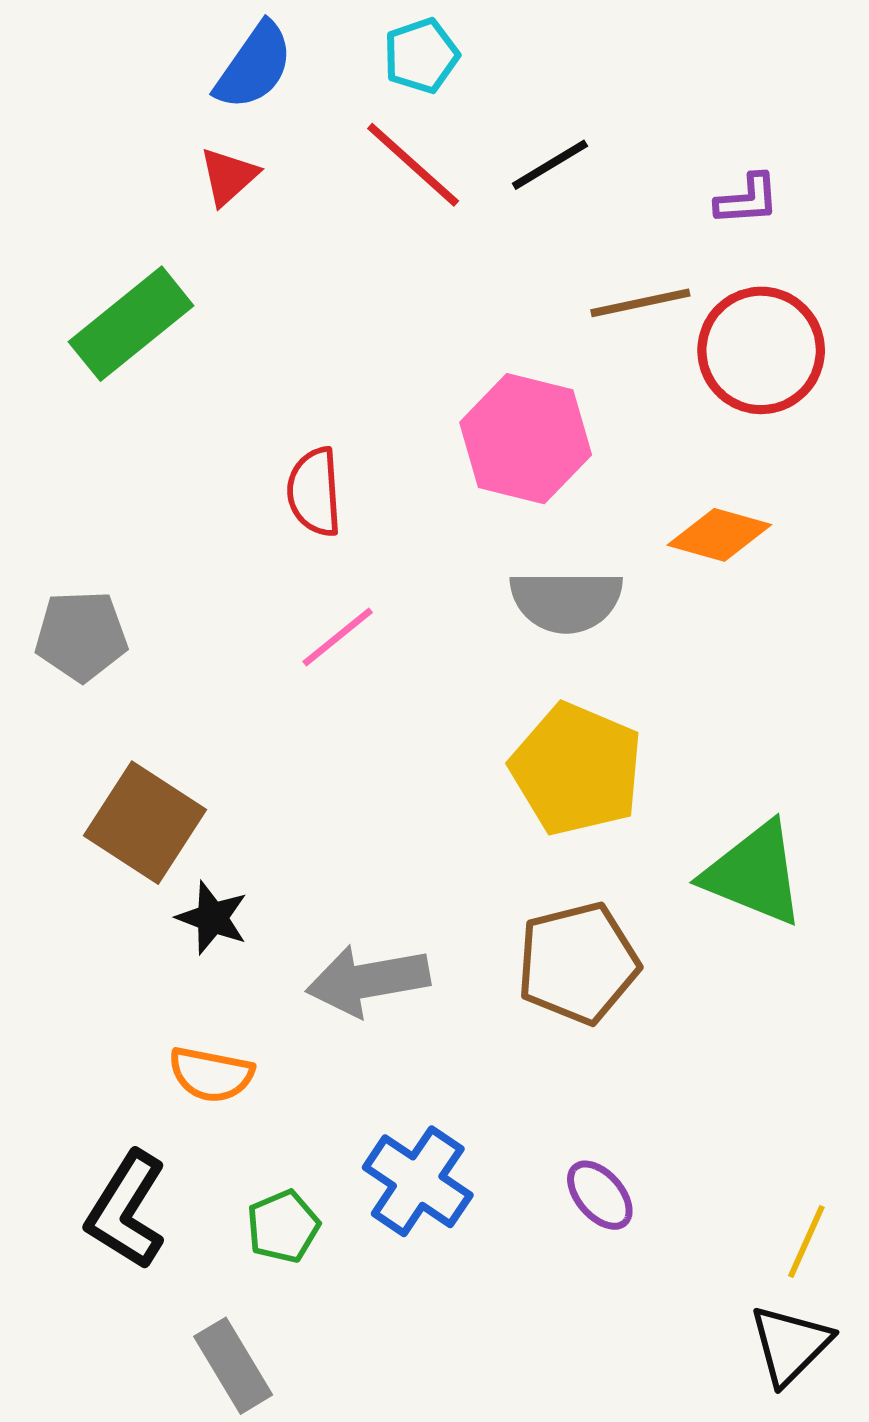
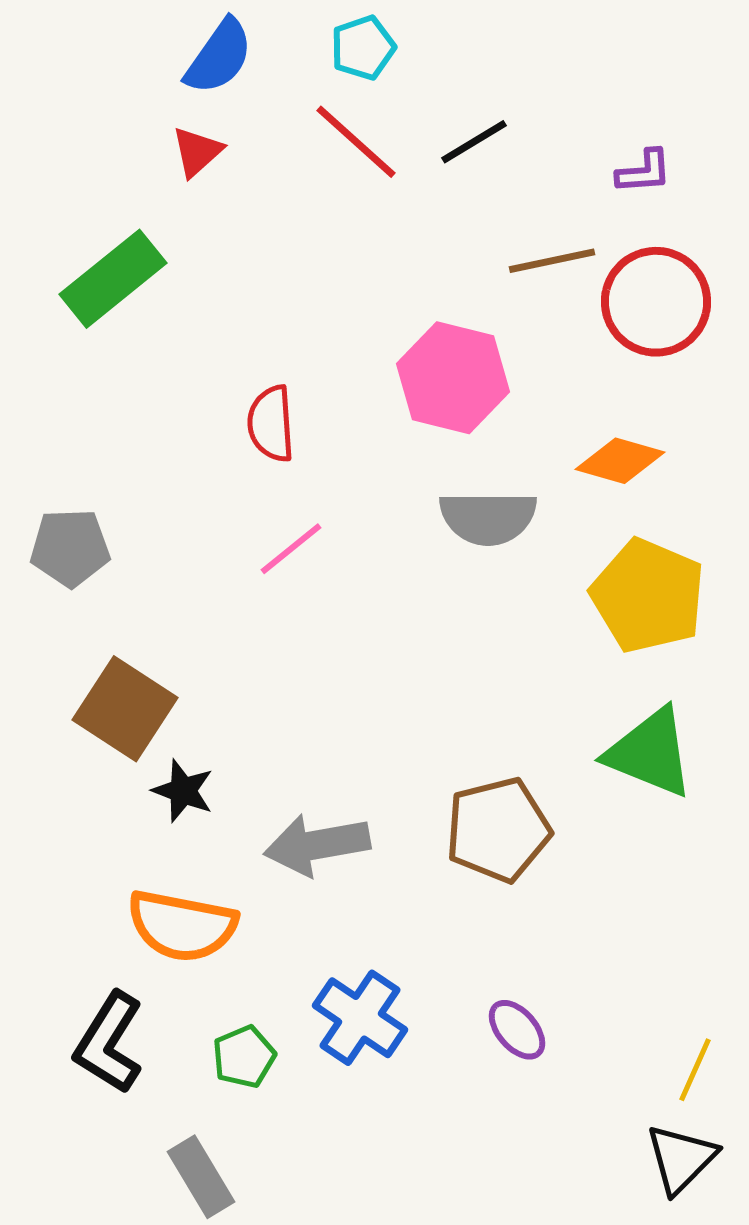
yellow pentagon: (577, 769) -> (648, 596), moved
orange semicircle: (211, 1074) -> (182, 926), size x1.5

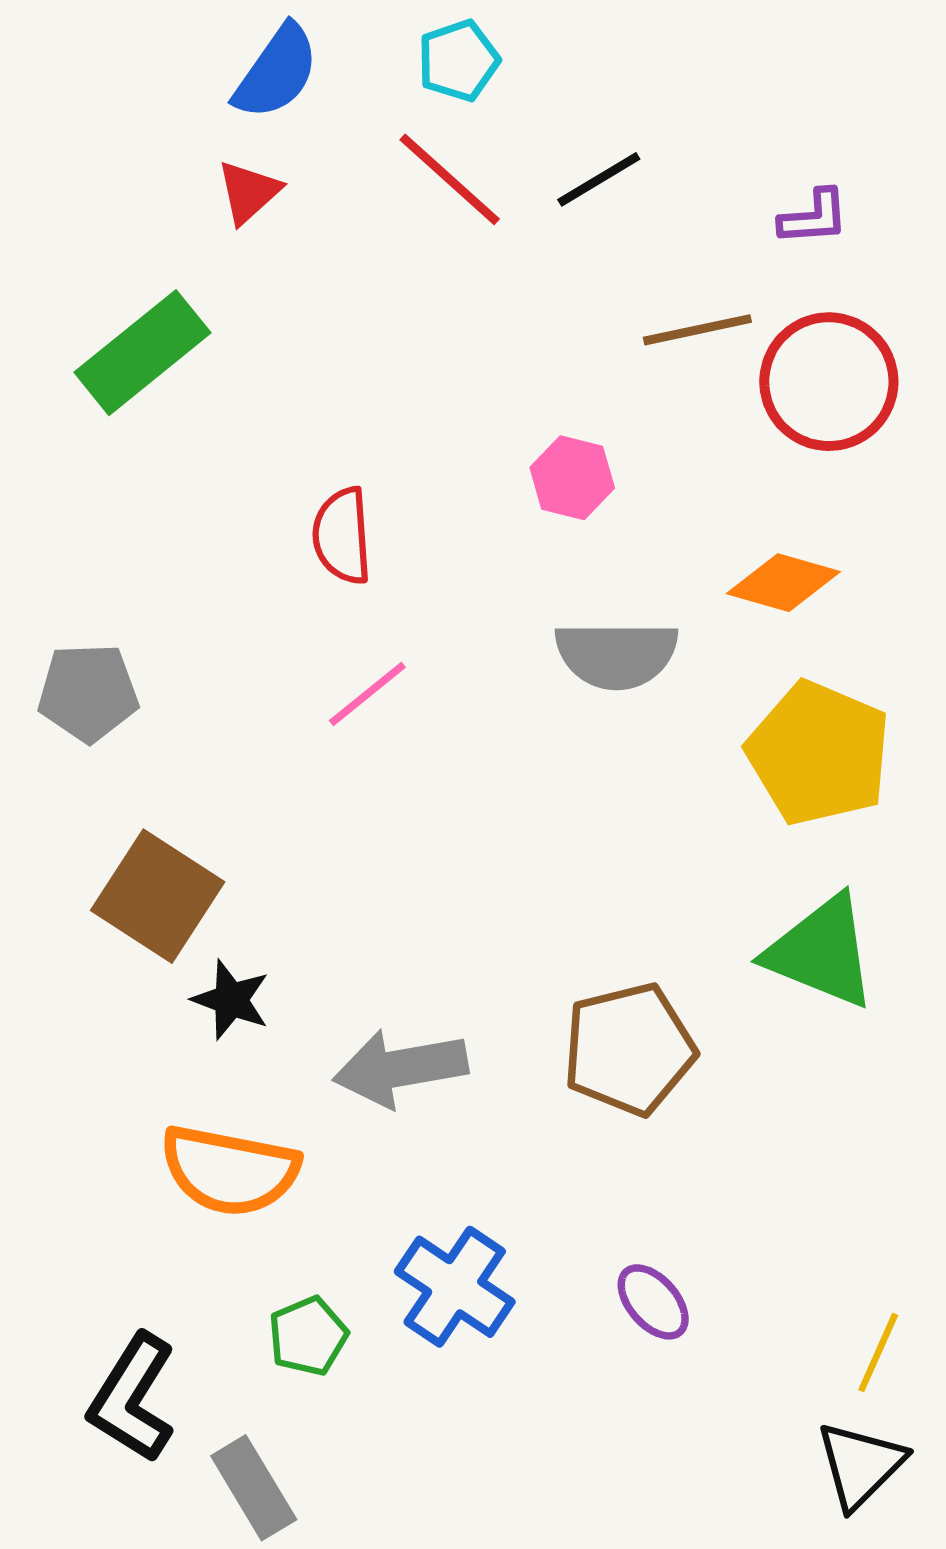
pink hexagon: (453, 378) -> (572, 478), size x0.6
black L-shape: (109, 1043) -> (132, 1398), moved

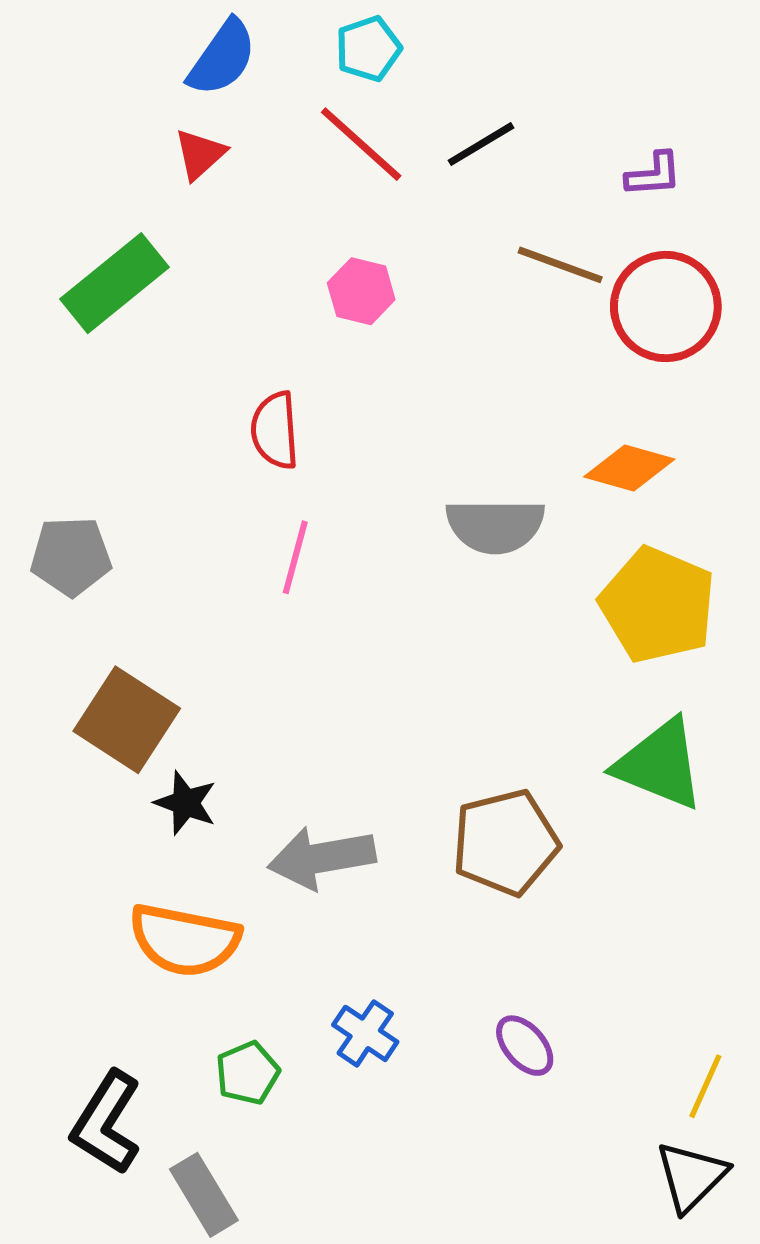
brown line: (697, 330) -> (560, 265), turned 32
pink hexagon: (572, 478) -> (361, 291), moved
pink line: (367, 694) -> (295, 557), turned -36
blue cross: (455, 1287) -> (365, 1033), size x0.7

